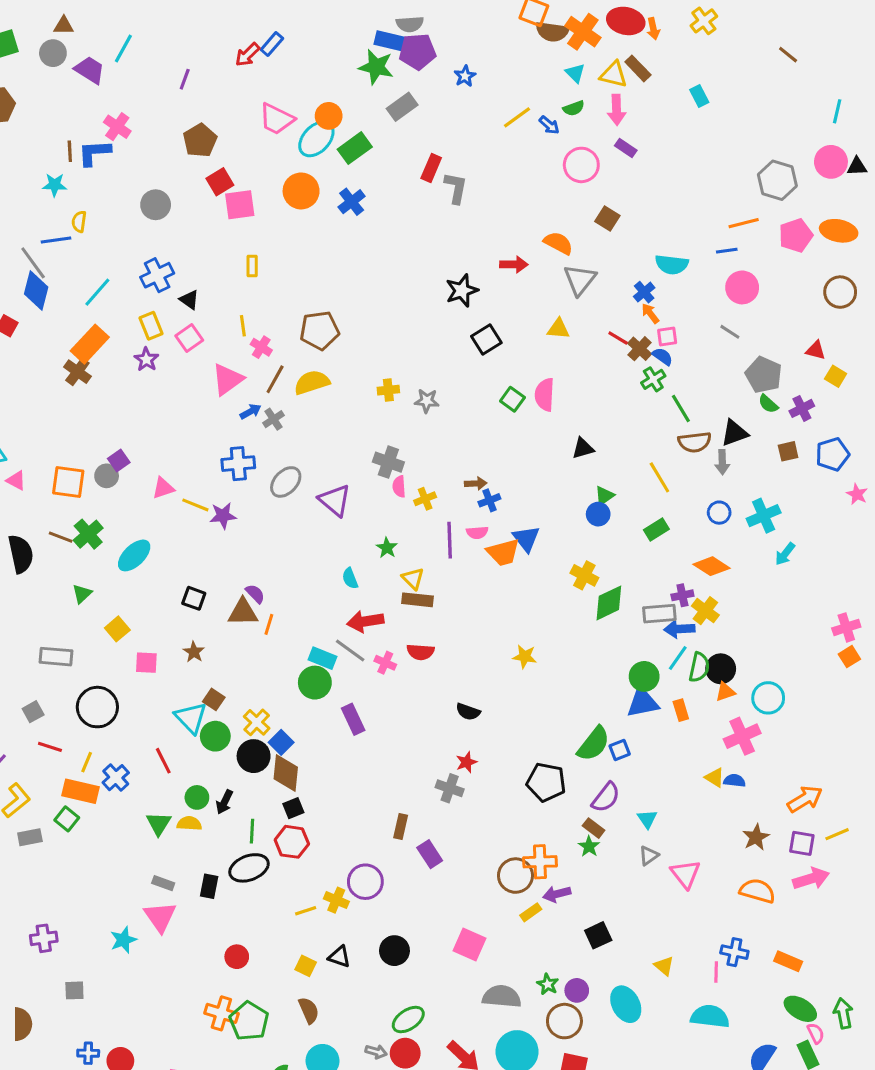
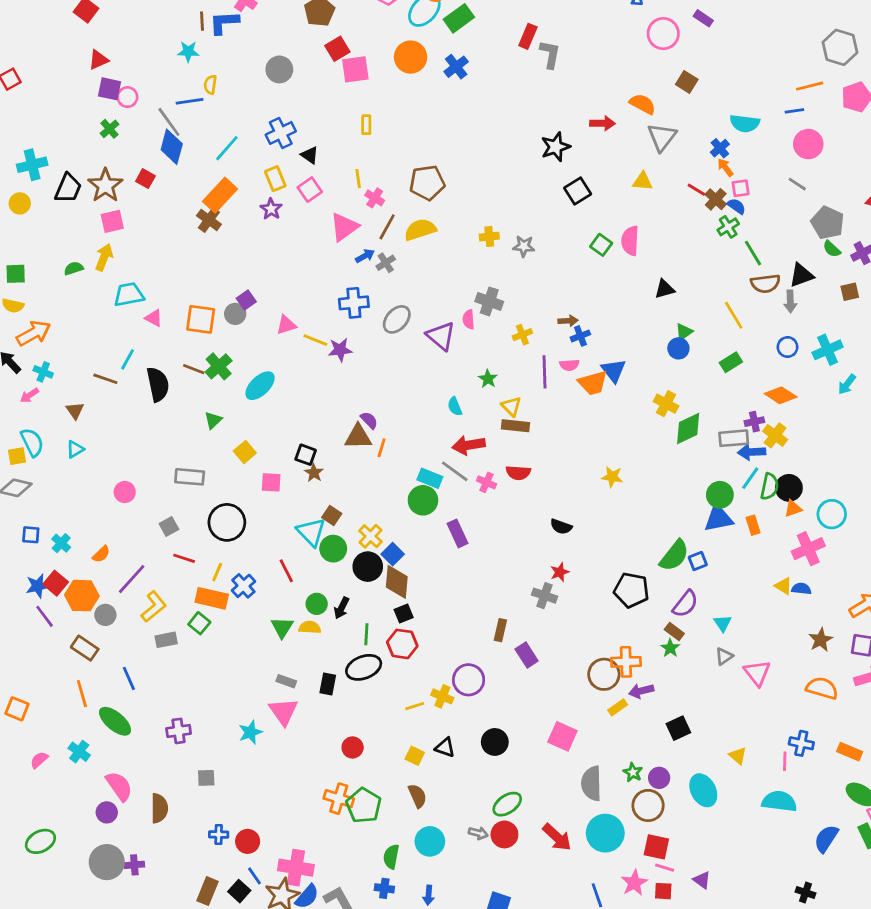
pink semicircle: (399, 487) -> (469, 319), moved
black square: (194, 598) -> (306, 455), moved
gray semicircle: (502, 997) -> (591, 783), turned -96

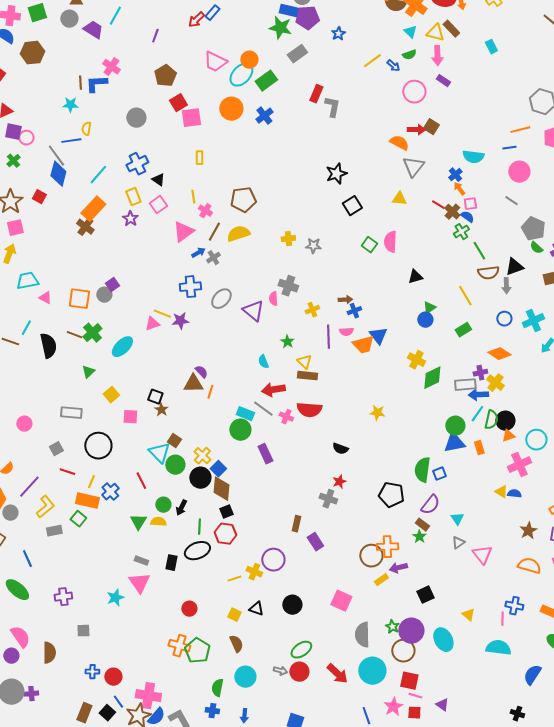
red arrow: (602, 123) -> (416, 130), moved
pink triangle: (286, 325) -> (152, 324), moved
red semicircle: (518, 473) -> (309, 410), size x1.4
green semicircle: (674, 556) -> (422, 470), turned 150
purple circle: (659, 778) -> (411, 631), size x1.6

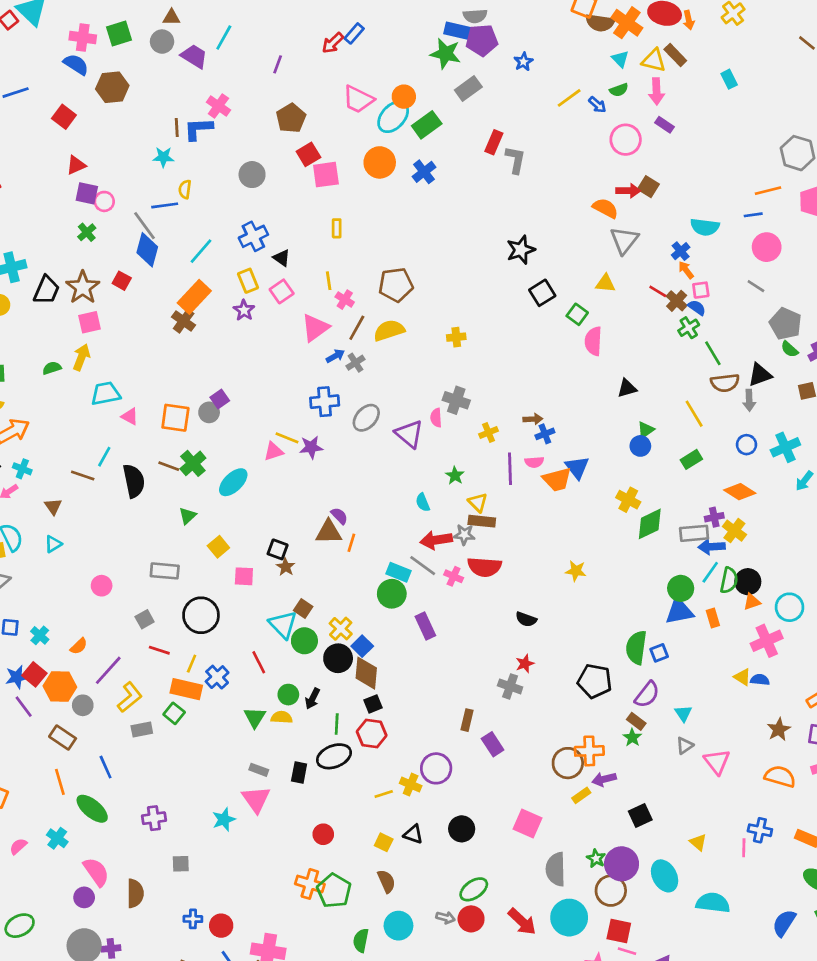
green square: (369, 245) -> (577, 314), moved
gray star: (313, 246) -> (464, 535), moved
cyan semicircle: (498, 648) -> (713, 903), moved

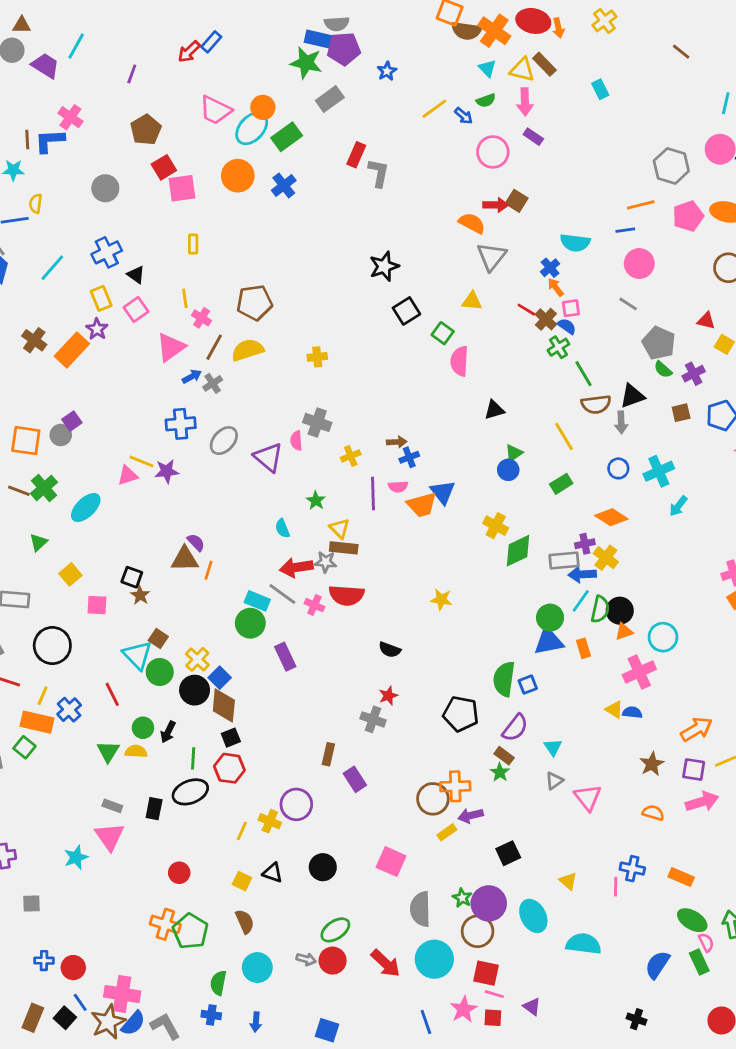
orange rectangle: (194, 297) -> (72, 350), moved
orange semicircle: (780, 776) -> (653, 813), size x0.7
yellow line: (384, 794) -> (242, 831), turned -48

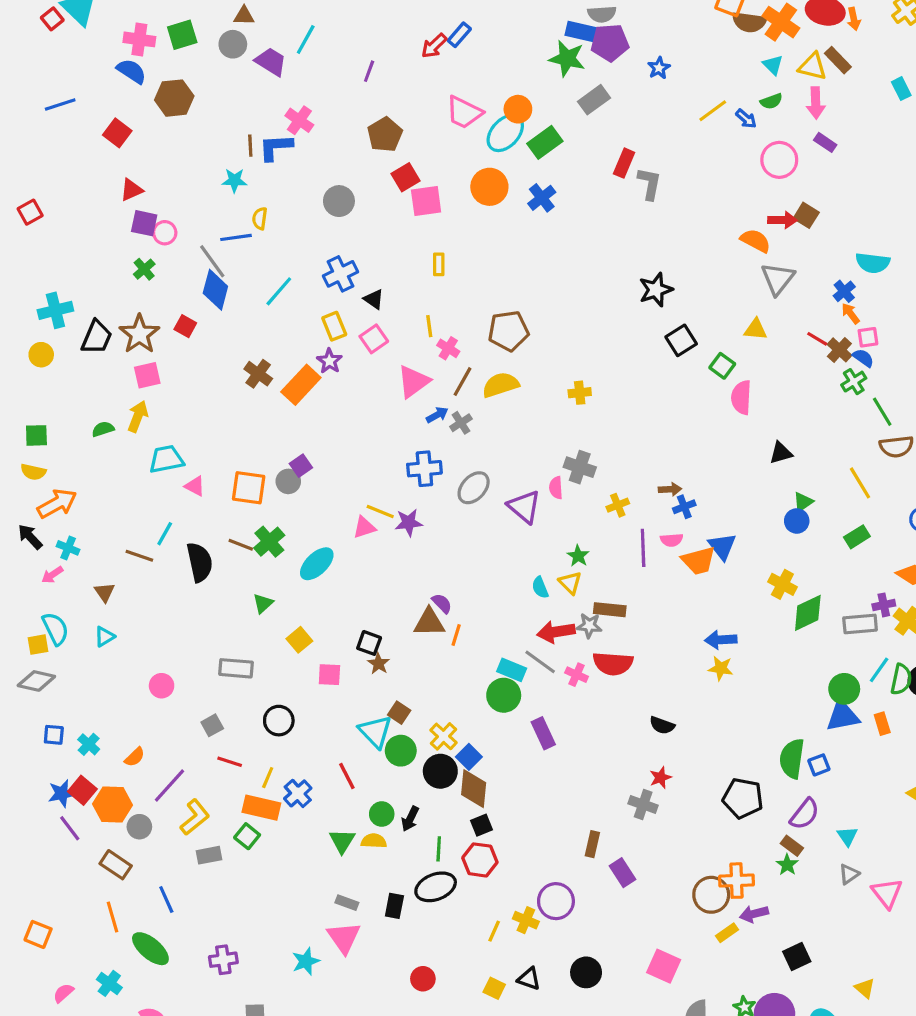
yellow triangle: (340, 528) -> (570, 583), moved
blue arrow: (582, 574) -> (721, 640), moved
black circle: (52, 646) -> (279, 721), size x0.7

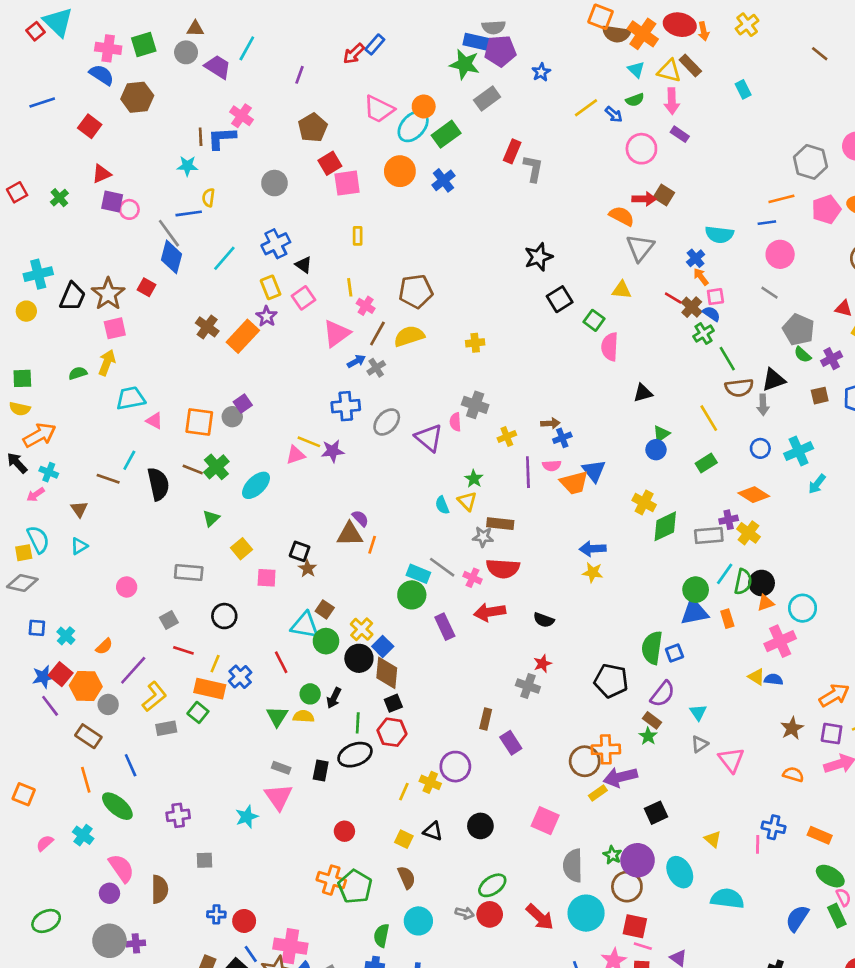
green cross: (144, 269) -> (59, 198), moved
red arrow: (556, 632) -> (490, 612), moved
cyan triangle: (375, 732) -> (305, 625), turned -36
purple arrow: (754, 914) -> (620, 777), size x1.4

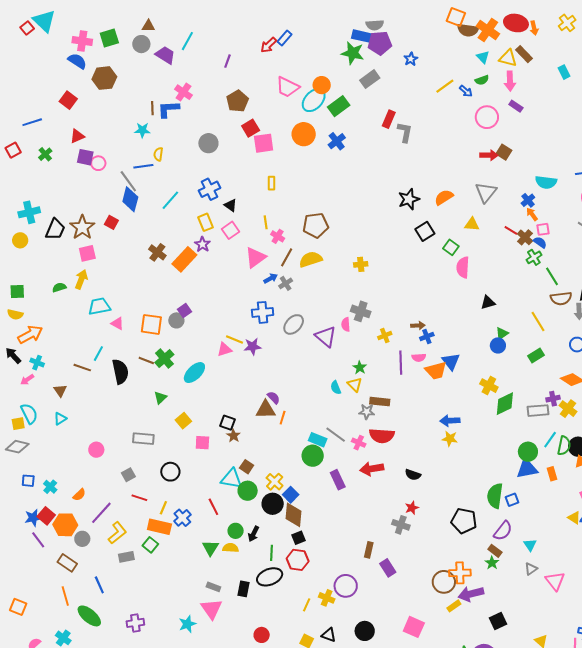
blue line: (42, 103) -> (32, 122), moved
orange semicircle: (622, 216) -> (444, 197), moved, turned -60

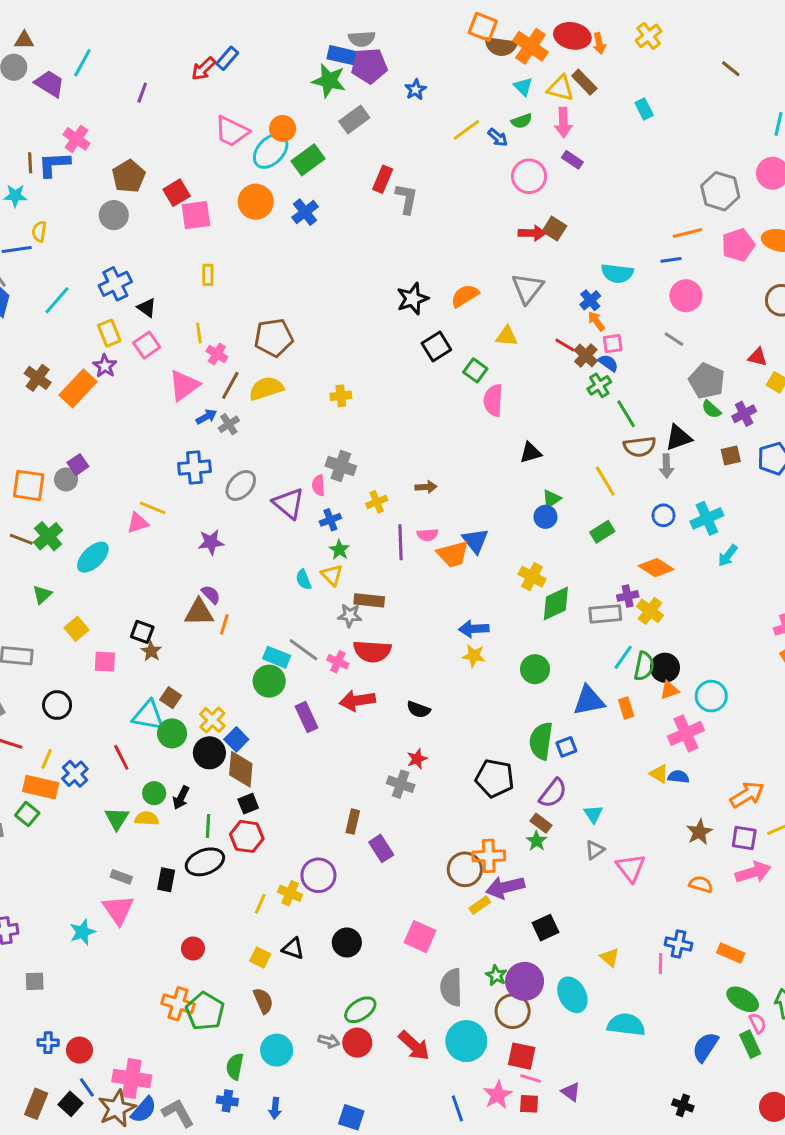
brown pentagon: (238, 101) -> (129, 176), moved
blue cross: (427, 336) -> (330, 520), moved
purple star: (253, 347) -> (211, 542), moved
green circle: (528, 452) -> (535, 669), moved

